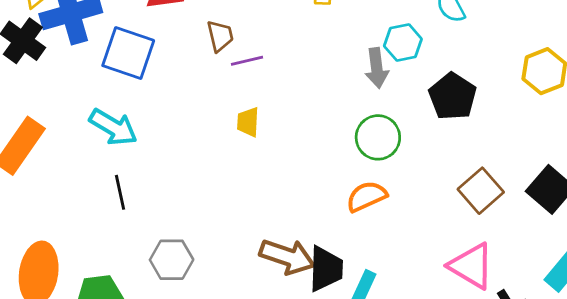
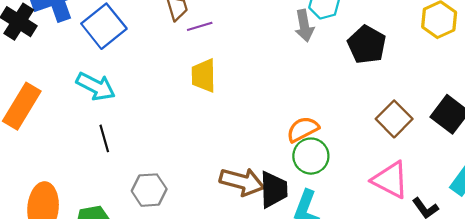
blue square: (128, 53) -> (104, 26), turned 36
yellow trapezoid: (248, 122) -> (204, 76), size x1.4
green circle: (378, 137) -> (311, 156), moved

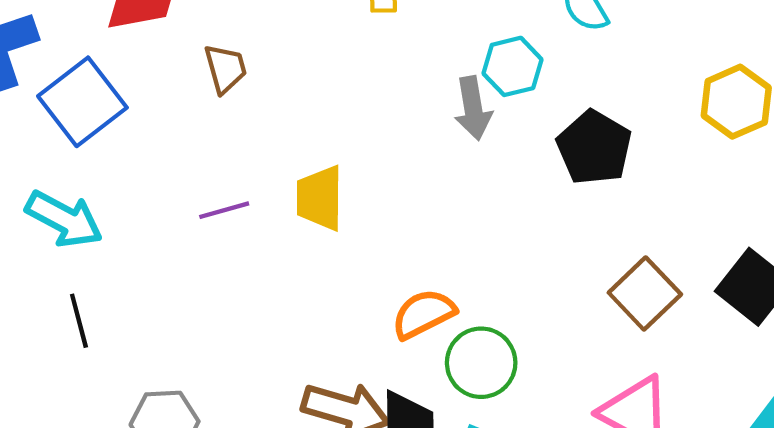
purple line: (200, 26) -> (224, 210), moved
yellow trapezoid: (204, 76) -> (320, 198), moved
orange semicircle: (303, 129) -> (424, 314), moved

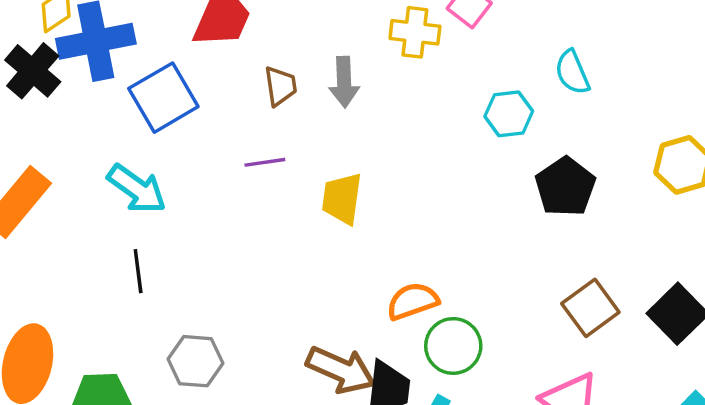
gray arrow: (473, 108) -> (344, 82), moved
purple line: (224, 210) -> (265, 162), moved

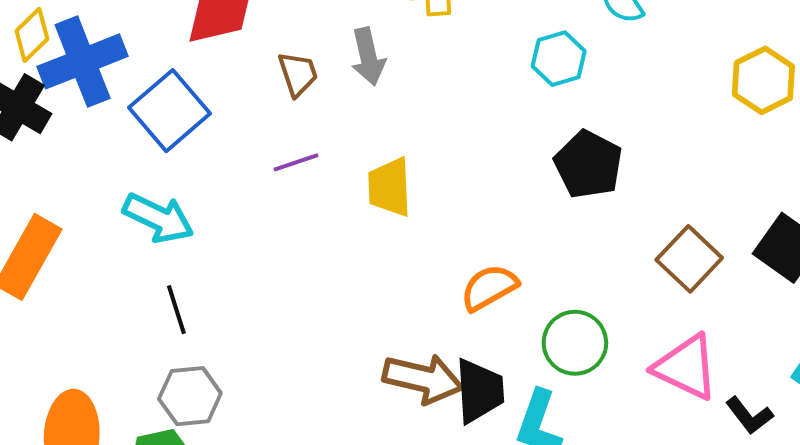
black pentagon: (565, 187) -> (588, 165), moved
green circle: (453, 346) -> (575, 343), moved
gray hexagon: (196, 361) -> (190, 396), moved

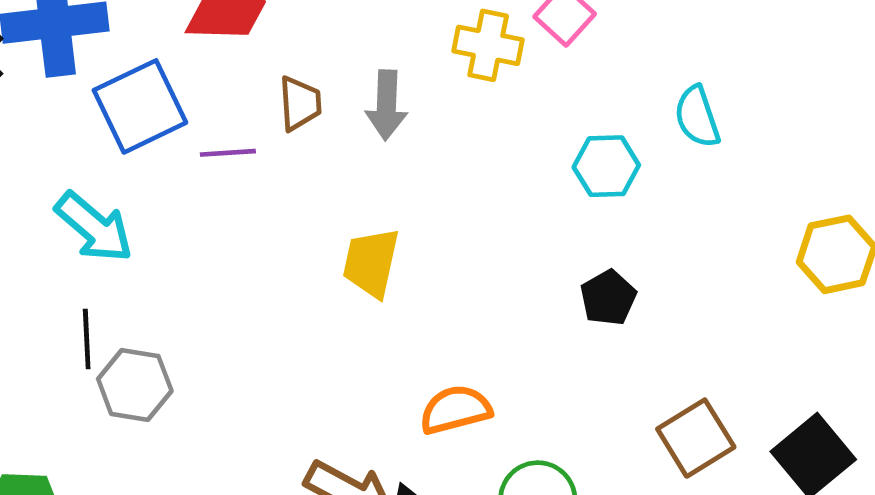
purple line: (296, 162) -> (228, 153), moved
black pentagon: (588, 165) -> (608, 298), size x0.7
gray hexagon: (190, 396) -> (135, 385), moved

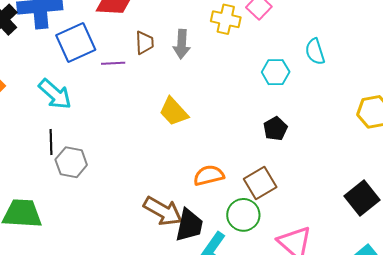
yellow trapezoid: (371, 263) -> (174, 112), turned -56
brown square: (696, 438) -> (260, 183), moved

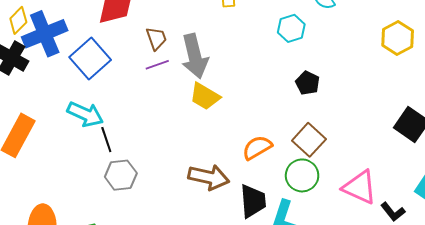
gray arrow: (182, 44) -> (195, 56), moved, size x1.5
purple line: (113, 63) -> (157, 65), moved
black line: (51, 142) -> (106, 140), moved
brown arrow: (163, 211) -> (209, 177), moved

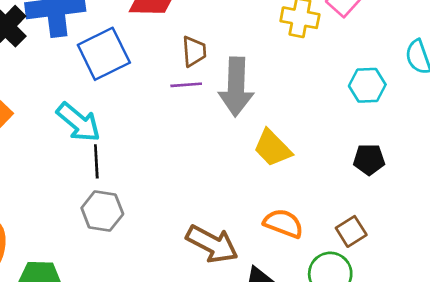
black pentagon: (308, 83) -> (369, 160), turned 30
yellow trapezoid: (205, 96) -> (273, 148), moved
brown square: (309, 140) -> (351, 231), size x0.7
orange semicircle: (257, 148) -> (283, 223), turned 36

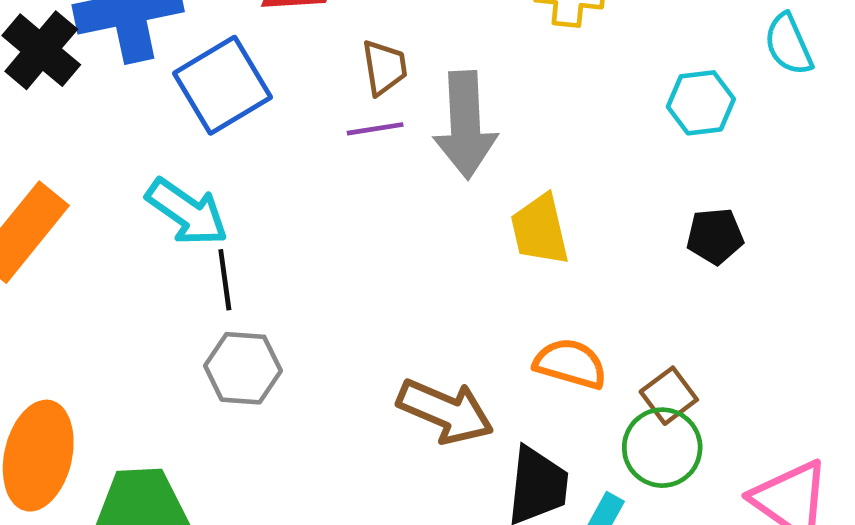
yellow trapezoid: (273, 148) -> (540, 230), turned 36
brown square: (351, 231) -> (669, 396), moved

